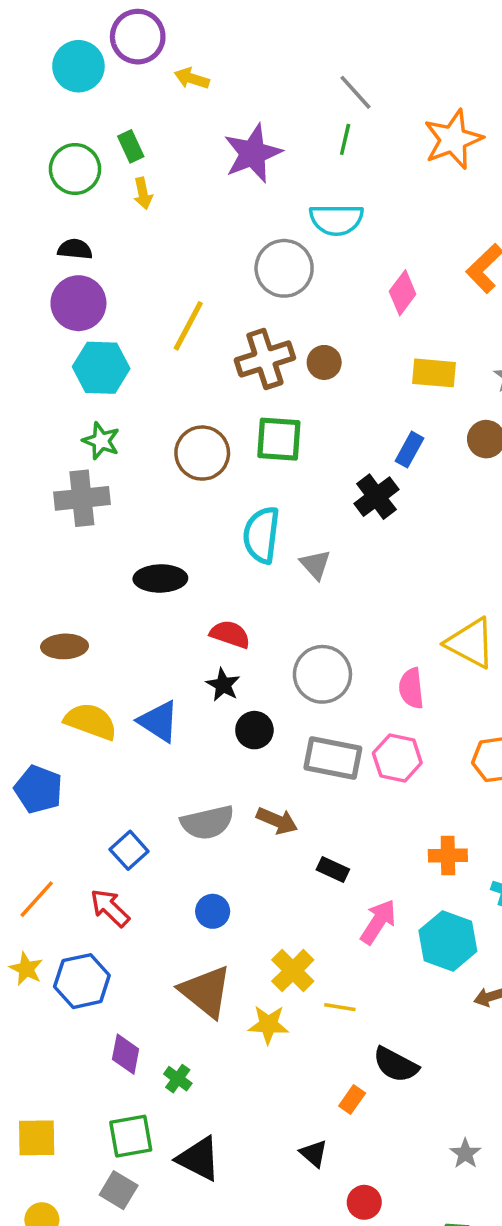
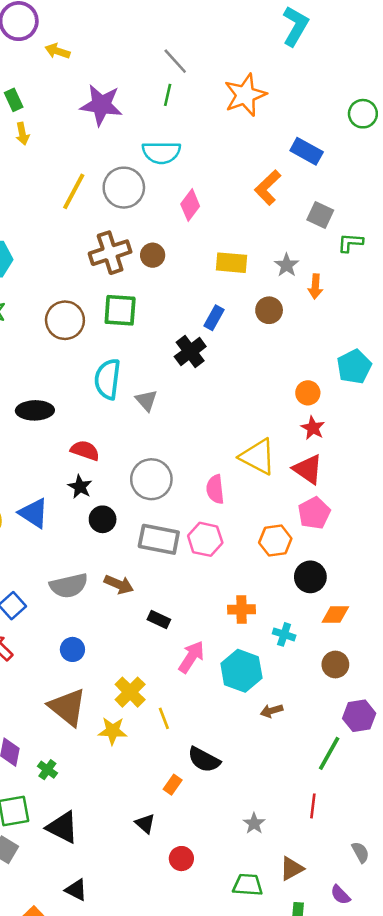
purple star: (253, 153) -> (101, 105), turned 30
pink diamond: (403, 293) -> (190, 205), moved
yellow line: (188, 326) -> (74, 191), moved
yellow line: (340, 1007) -> (164, 718), turned 60

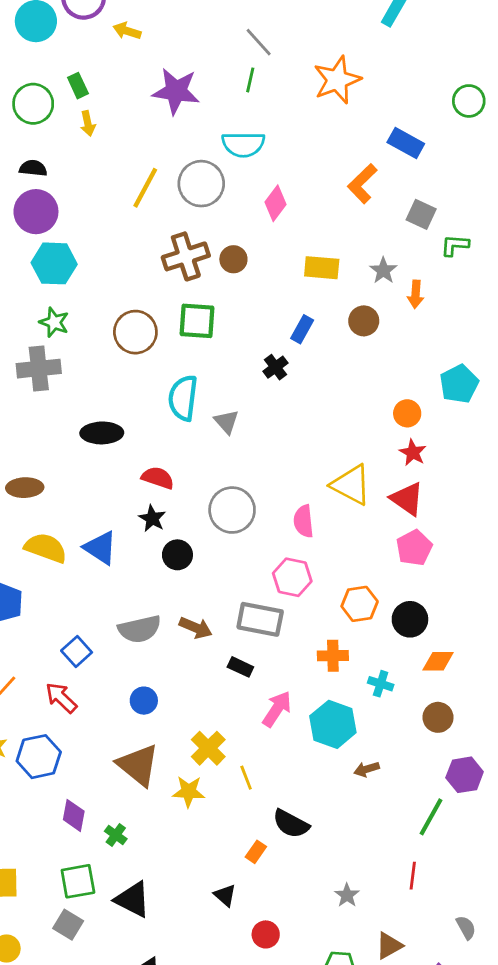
black cross: (190, 352) -> (275, 367), size x0.7
gray rectangle: (159, 539) -> (260, 619), moved
orange hexagon: (275, 541) -> (360, 604), moved

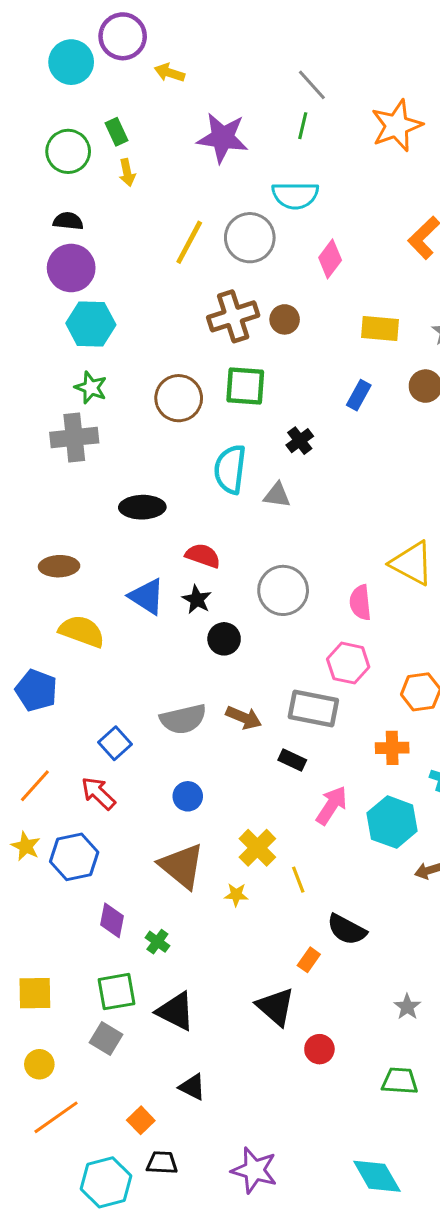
black cross: (275, 367) -> (300, 441), moved
gray triangle: (226, 422) -> (277, 495), turned -40
blue triangle: (100, 548) -> (147, 596), moved
yellow star: (189, 792) -> (236, 895), size x0.7
black triangle: (225, 895) -> (276, 1007), size x1.6

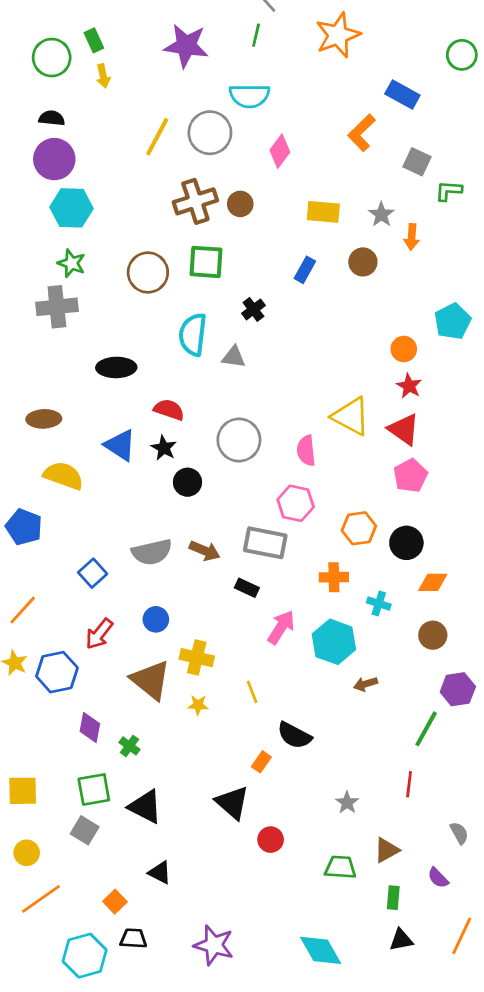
red arrow: (98, 793) -> (99, 634), moved, turned -96
yellow cross: (257, 848) -> (197, 658), moved, turned -32

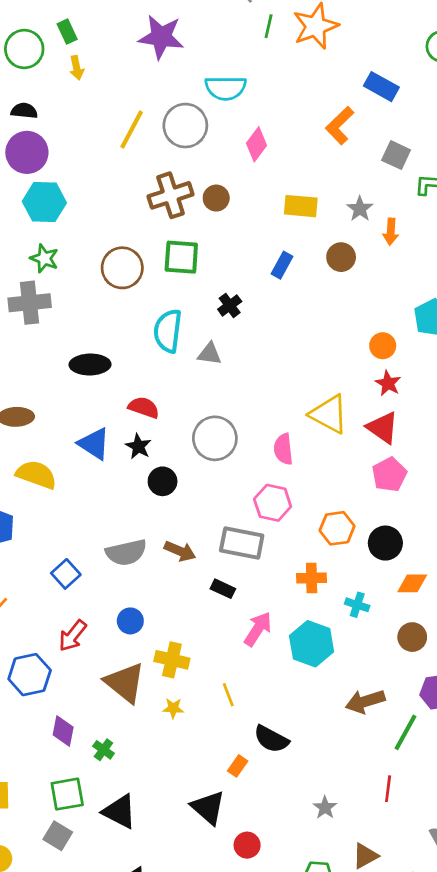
green line: (256, 35) -> (269, 26), moved
brown arrow: (366, 684) -> (365, 701), moved, size x1.6

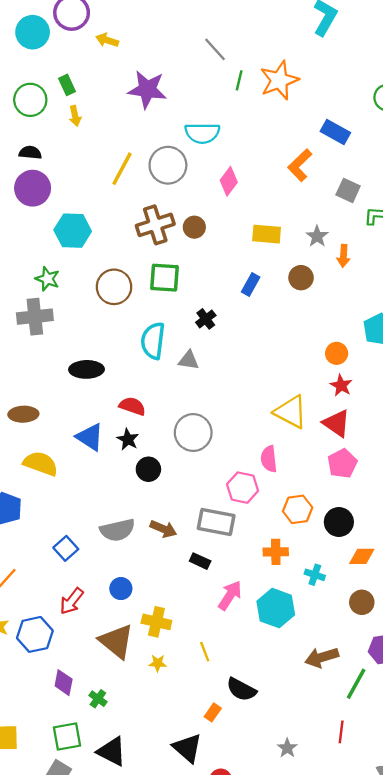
cyan hexagon: (44, 202) -> (73, 231), moved
pink semicircle: (283, 449) -> (269, 459), moved

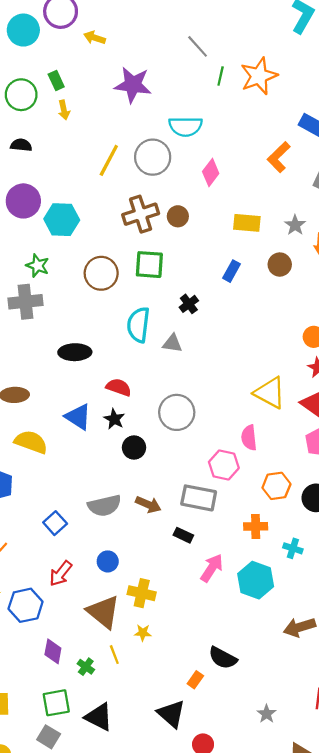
purple circle: (33, 188) -> (23, 201), moved
yellow line: (205, 652) -> (114, 655), moved

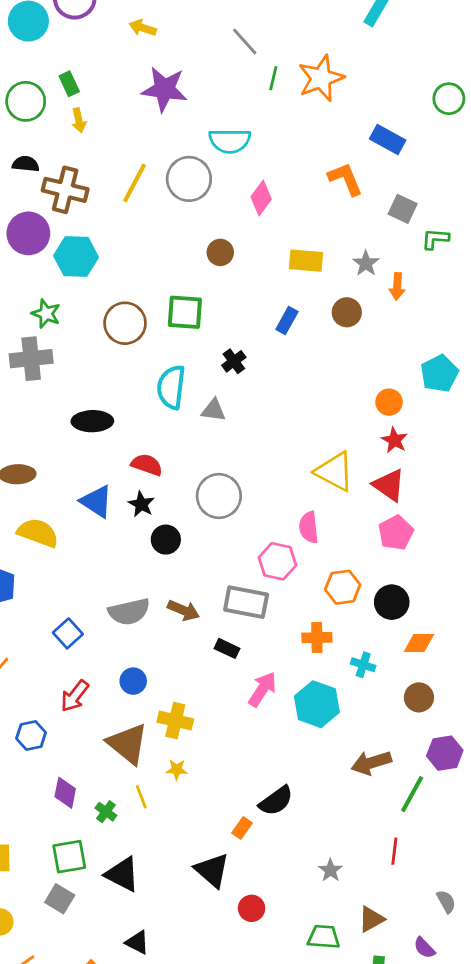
yellow arrow: (95, 38) -> (143, 28), moved
orange L-shape: (279, 157) -> (345, 179), turned 112
brown cross: (141, 214) -> (65, 190), moved, turned 32
blue hexagon: (26, 605) -> (31, 736), size x0.7
black semicircle: (223, 658) -> (276, 801), turned -64

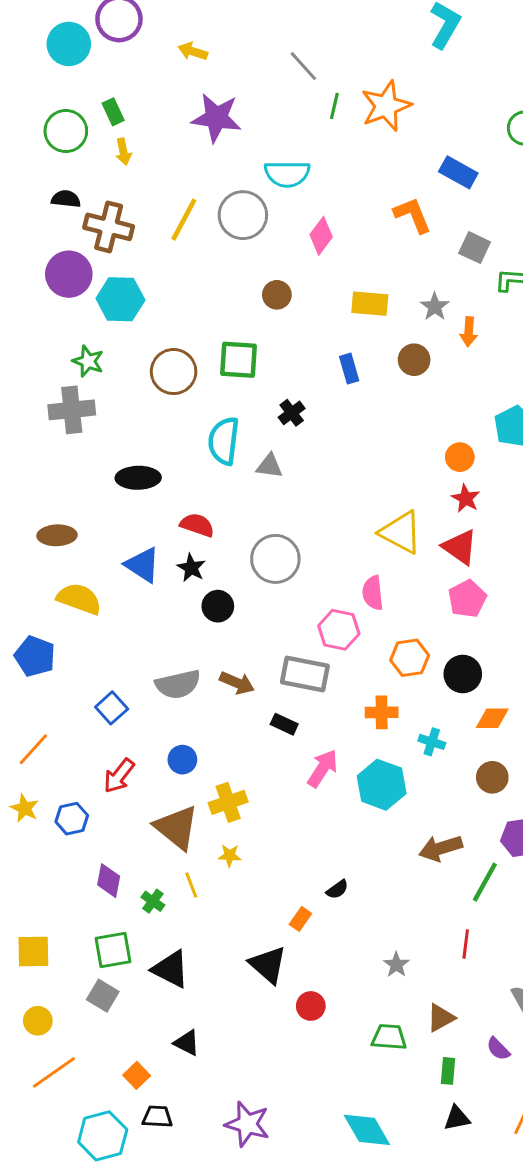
blue rectangle: (287, 320) -> (349, 369), turned -45
yellow cross: (175, 721) -> (228, 802), turned -32
black semicircle: (276, 801) -> (337, 889), size x0.6

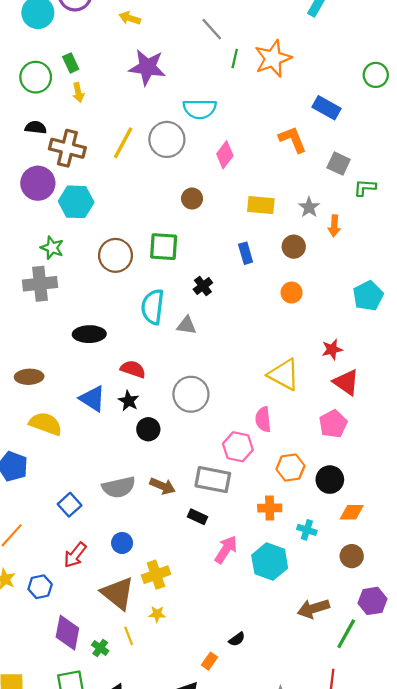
orange circle: (460, 457) -> (292, 293), moved
red star: (466, 498) -> (332, 349), turned 30
red triangle: (460, 547) -> (346, 382), moved
purple diamond: (109, 881) -> (67, 633), size x1.4

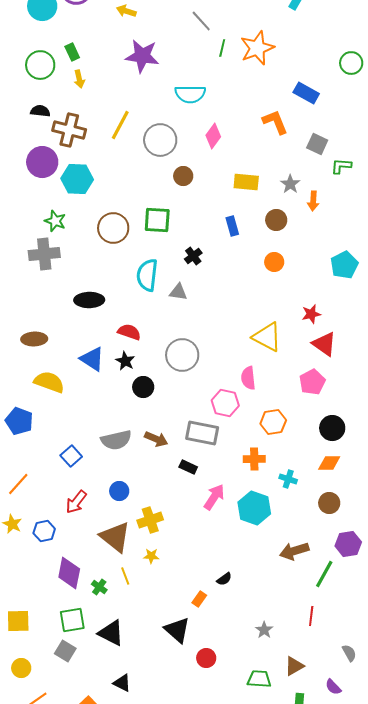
gray circle: (167, 139) -> (160, 140), moved
black circle: (330, 480) -> (332, 428), moved

